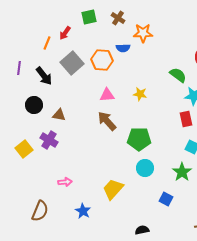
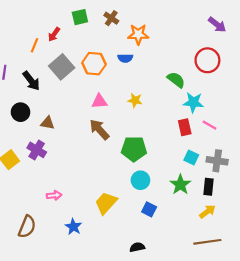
blue semicircle: (123, 48) -> (125, 58), moved
blue square: (166, 199) -> (149, 209), moved

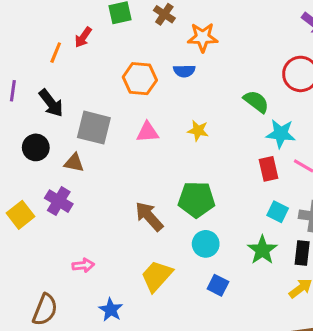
gray square: (62, 67) -> (94, 128), moved, turned -35
brown arrow: (99, 129) -> (149, 216), moved

